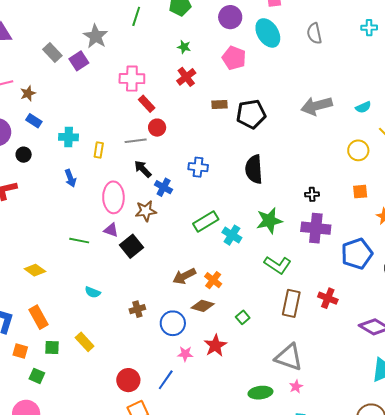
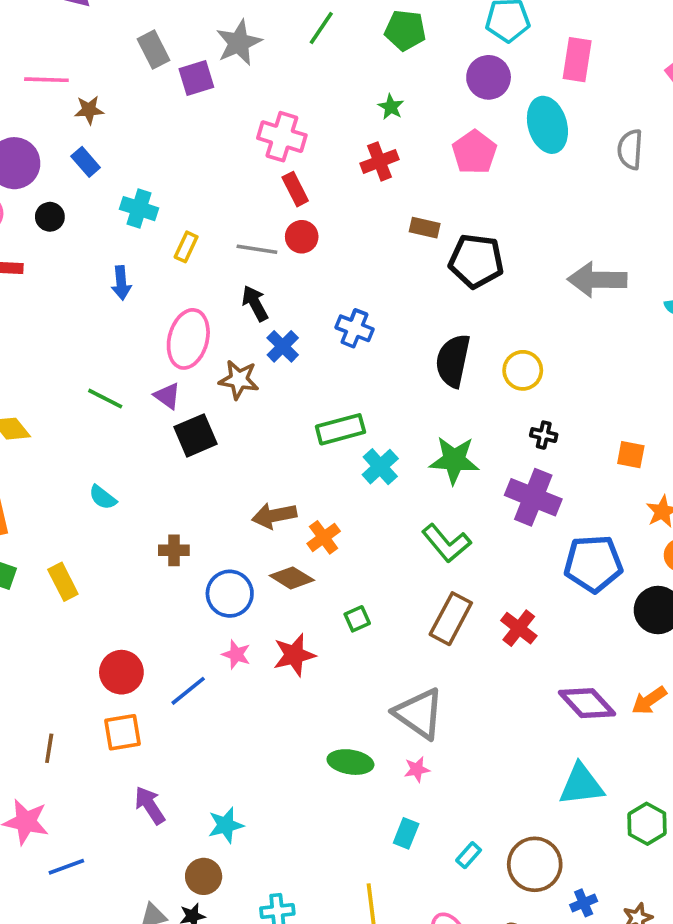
yellow circle: (358, 150) -> (523, 370), moved

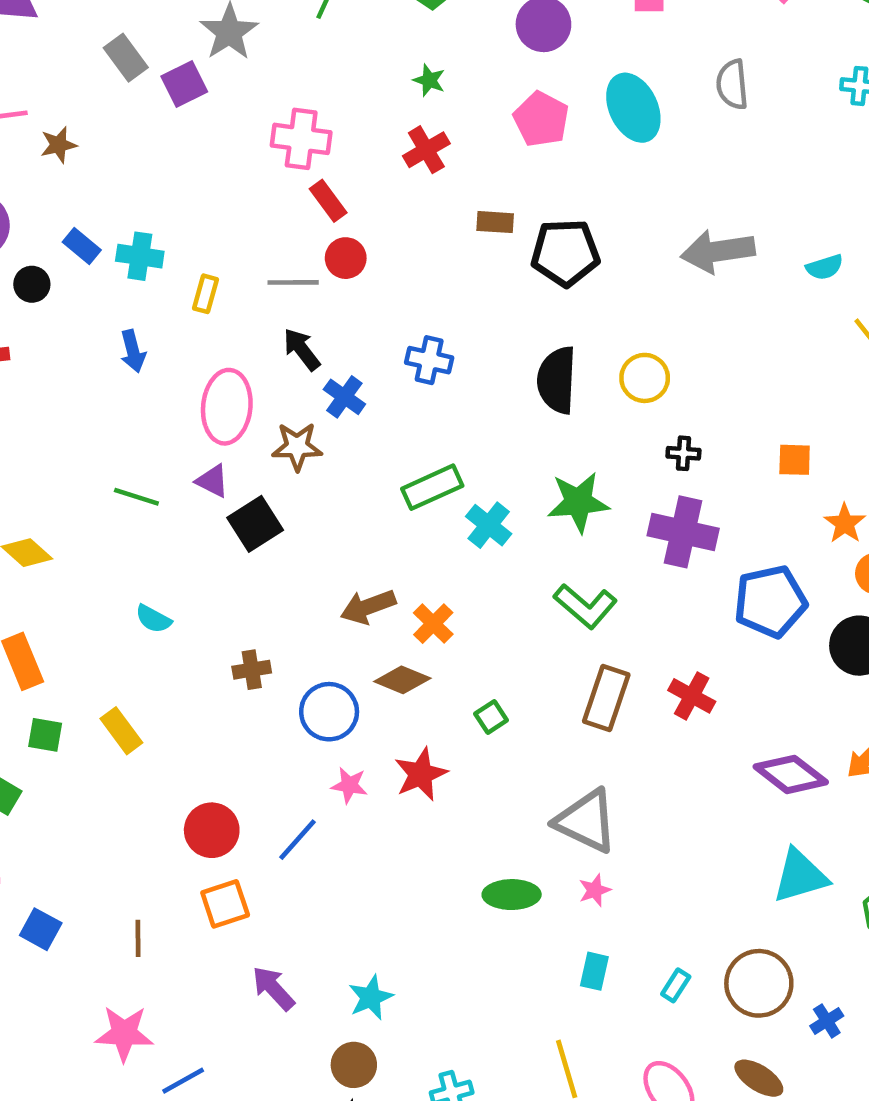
cyan ellipse: (547, 125) -> (633, 108), moved
blue rectangle: (86, 162) -> (82, 246), moved

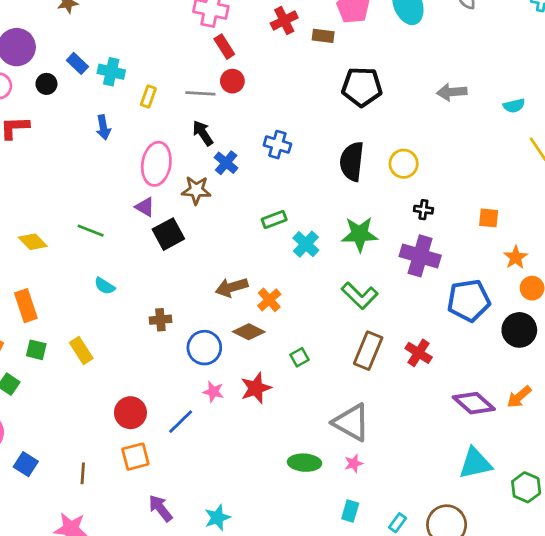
brown rectangle: (495, 222) -> (323, 36), moved
gray arrow: (718, 251) -> (452, 92), size x0.7
green rectangle: (432, 487) -> (274, 220), size x0.7
green line: (136, 497) -> (91, 231), moved

